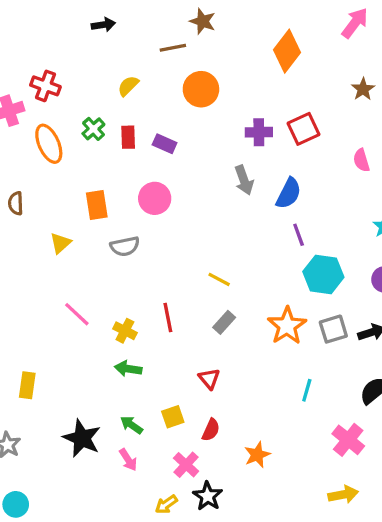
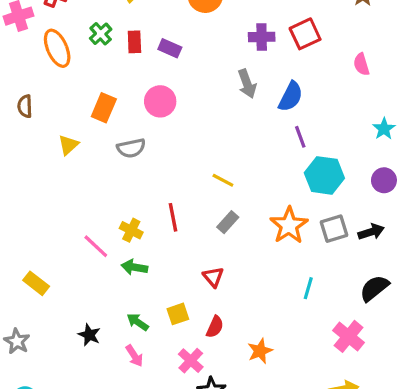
orange rectangle: (97, 205) -> (104, 108), turned 32
pink line: (77, 314) -> (96, 246), moved
yellow rectangle: (27, 385) -> (36, 283), turned -60
black star: (82, 438) -> (89, 335), size x0.6

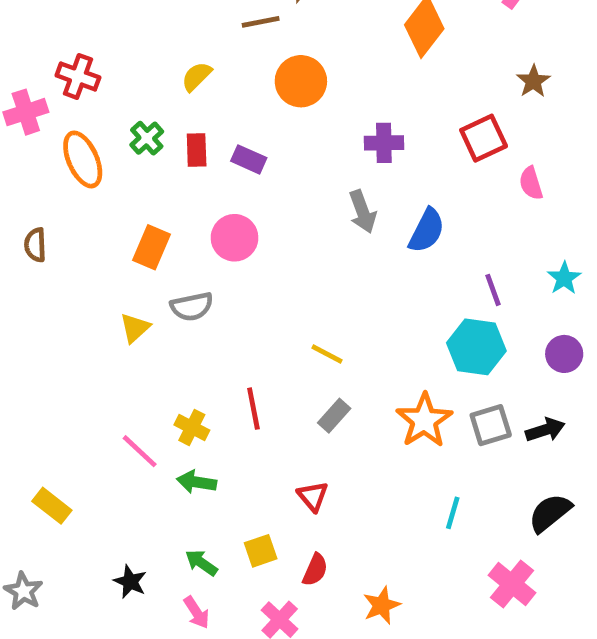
red square: (305, 34) -> (484, 138), moved
purple line: (300, 137) -> (493, 290), moved
yellow triangle: (68, 145) -> (135, 328), moved

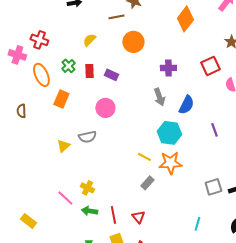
pink cross: (26, 112) -> (17, 55), turned 36
orange rectangle: (152, 247) -> (61, 99), moved
cyan hexagon: (476, 347) -> (169, 133), moved
red line: (253, 409) -> (113, 215), moved
orange star: (424, 420) -> (170, 163), moved, turned 30

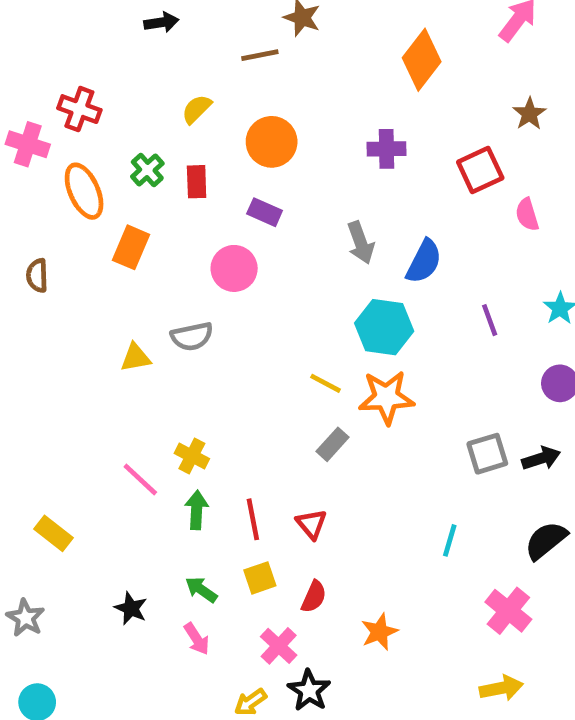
orange circle: (133, 42) -> (272, 142), moved
purple cross: (168, 68) -> (386, 149), moved
purple rectangle: (111, 75) -> (265, 212), moved
yellow triangle: (63, 146) -> (136, 358), turned 32
green arrow: (89, 211) -> (197, 510), turned 84

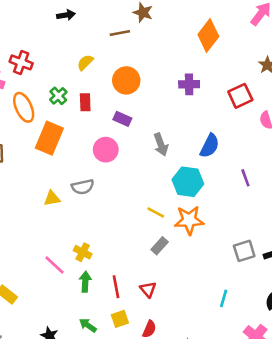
gray arrow: (361, 243) -> (161, 145), moved
orange rectangle: (131, 247) -> (49, 138), size x1.4

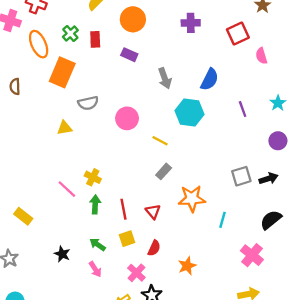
pink circle: (106, 150) -> (127, 118), moved
gray semicircle: (83, 187) -> (88, 103), moved
orange star: (189, 220) -> (192, 199), moved

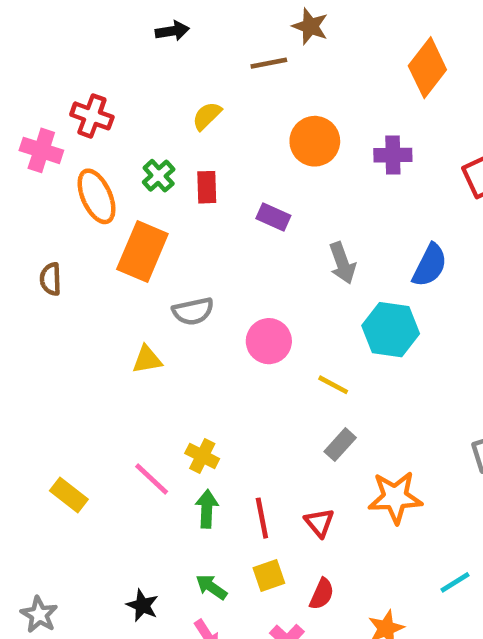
orange circle: (133, 19) -> (315, 141), moved
yellow rectangle: (23, 216) -> (69, 495), moved
cyan line: (223, 220) -> (455, 582), moved, turned 42

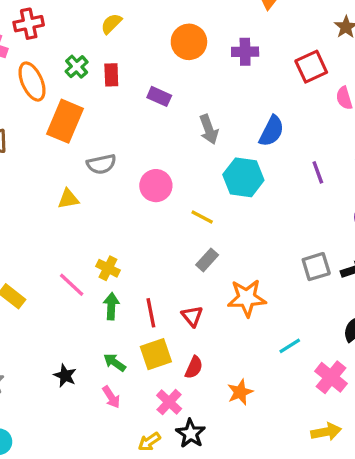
red cross: (92, 116) -> (29, 24), turned -32
yellow square: (269, 575) -> (156, 354), size x1.4
cyan line: (455, 582) -> (290, 346), moved

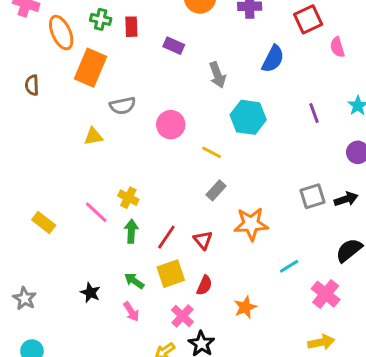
green cross: (77, 67) -> (101, 19), turned -36
blue semicircle: (272, 131) -> (273, 59), moved
red line: (151, 313) -> (166, 237), turned 45

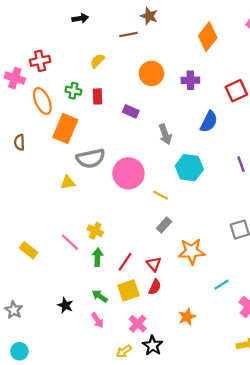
gray semicircle: (123, 106) -> (91, 158), size x1.4
pink circle: (171, 125) -> (128, 173), size x1.4
red semicircle: (204, 285) -> (155, 287), moved

